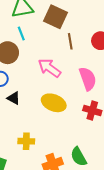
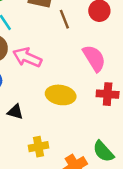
pink arrow: (49, 68) -> (27, 57), moved
black triangle: (14, 98) -> (15, 112), moved

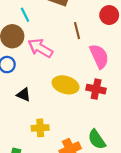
brown line: (64, 19) -> (77, 31), moved
red cross: (108, 94) -> (96, 89), moved

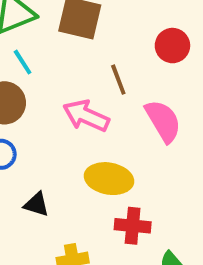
pink arrow: (40, 48) -> (86, 116), moved
red cross: (96, 89) -> (133, 226), moved

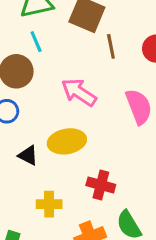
brown line: (118, 80) -> (111, 46), moved
yellow ellipse: (109, 179) -> (67, 141), moved, turned -30

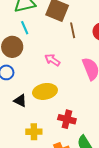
pink arrow: (79, 92) -> (52, 60), size x0.7

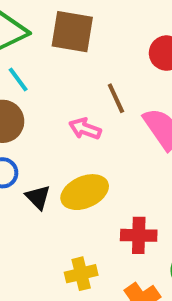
brown line: (73, 30) -> (116, 98), moved
black triangle: (20, 101) -> (38, 197), moved, turned 32

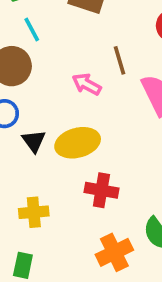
red cross: (139, 235) -> (101, 190), moved
yellow cross: (81, 274) -> (34, 212), moved

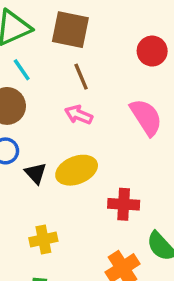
brown line: (119, 60) -> (81, 77), moved
red cross: (101, 190) -> (124, 204), moved

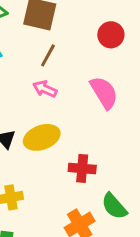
brown line: (81, 77) -> (48, 55), turned 50

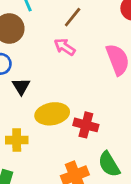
yellow ellipse: (42, 137) -> (52, 114), moved

